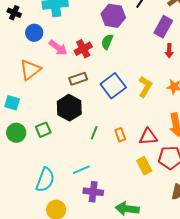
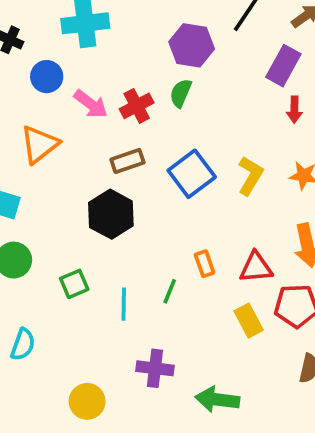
green square: (43, 130) -> (74, 284), moved
green line: (94, 133) -> (170, 291), moved
cyan line: (81, 170) -> (124, 304), moved, turned -66
cyan semicircle: (45, 180) -> (23, 344), moved, size x0.7

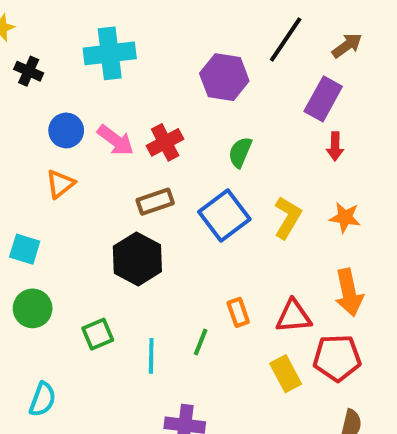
blue circle: (47, 77) -> (66, 130), moved
green semicircle: (181, 93) -> (240, 152), moved
orange triangle: (39, 144) -> (60, 184), size x0.7

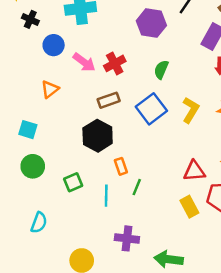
blue circle: (66, 130) -> (54, 45), moved
orange rectangle: (238, 312) -> (121, 166), moved

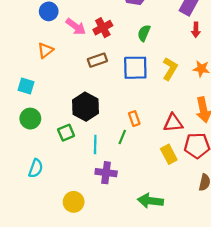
blue square: (151, 109) -> (135, 68), turned 36
black hexagon: (98, 136) -> (85, 107), moved
orange rectangle: (121, 166) -> (134, 119), moved
purple cross: (127, 238) -> (106, 173), moved

